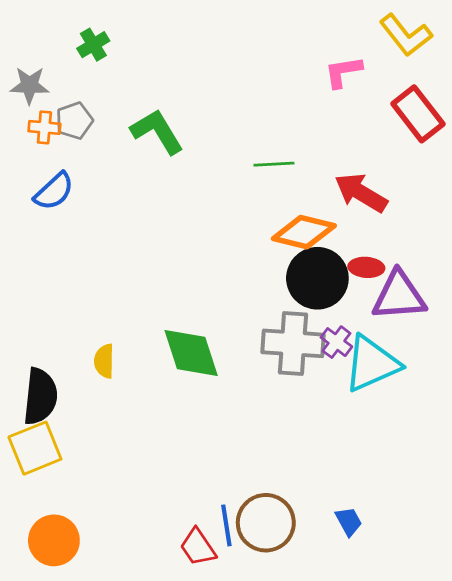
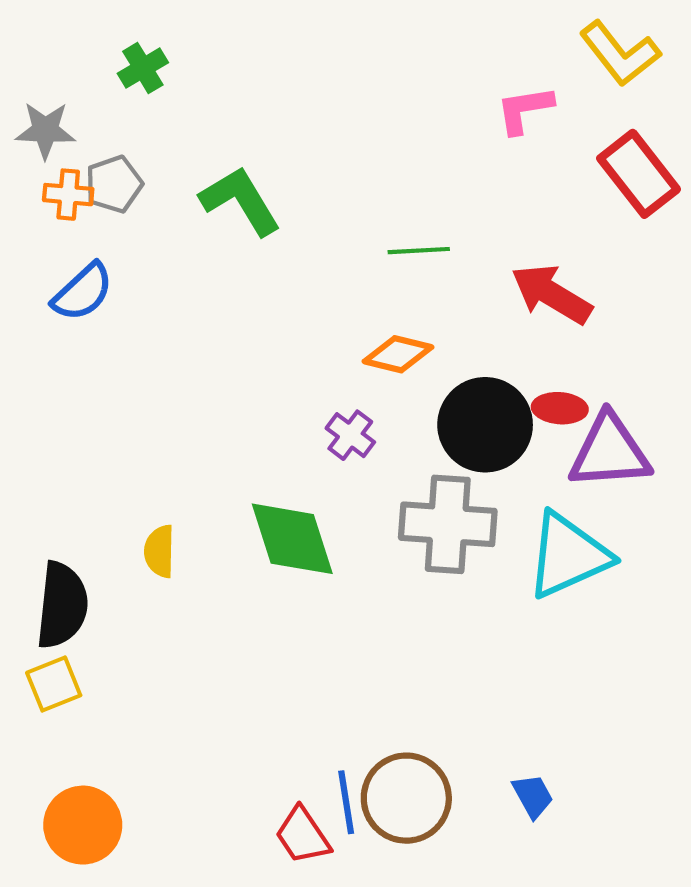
orange diamond: (304, 232) -> (398, 354), moved, size x0.7
purple cross: (336, 342) -> (350, 435), moved
yellow square: (35, 448) -> (54, 684), size x0.7

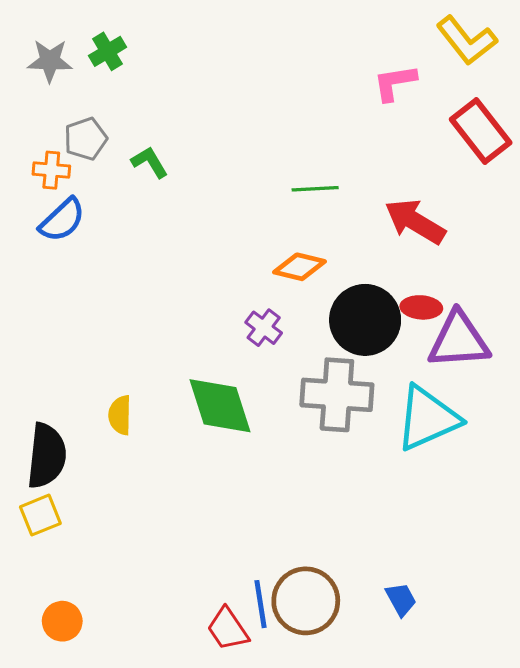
gray star: (45, 130) -> (50, 61), moved
orange cross: (68, 195) -> (51, 170), moved
green L-shape: (240, 201) -> (150, 162), moved, size x0.6
orange circle: (83, 825) -> (62, 621), size x0.7

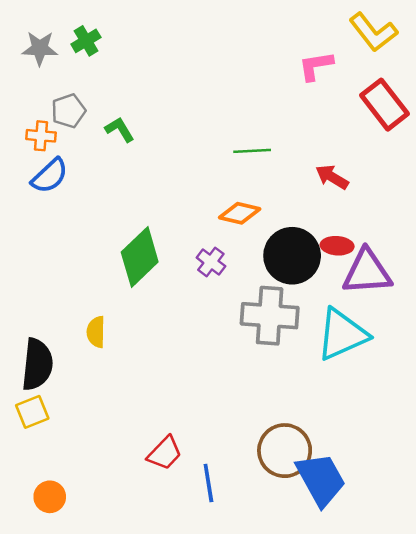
red arrow: (415, 222) -> (332, 177), size x0.7
green diamond: (220, 406) -> (140, 257), moved, turned 64
blue trapezoid: (401, 599) -> (321, 479), size x2.0
brown circle: (306, 601) -> (285, 451), moved
red trapezoid: (228, 629) -> (165, 453), moved, turned -102

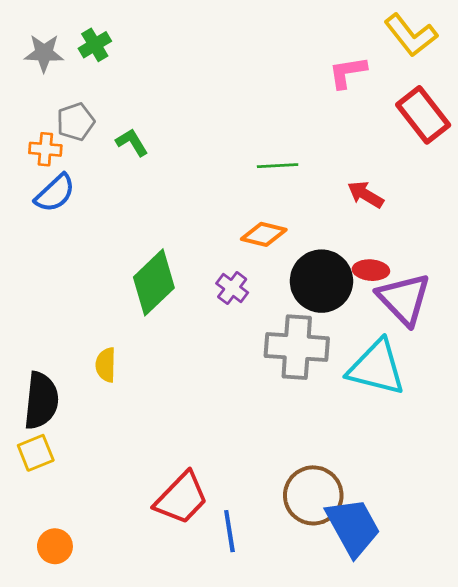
purple triangle: (367, 272) -> (404, 299), turned 50
cyan triangle: (342, 334) -> (376, 368), turned 38
red trapezoid: (165, 453) -> (181, 498), size x1.4

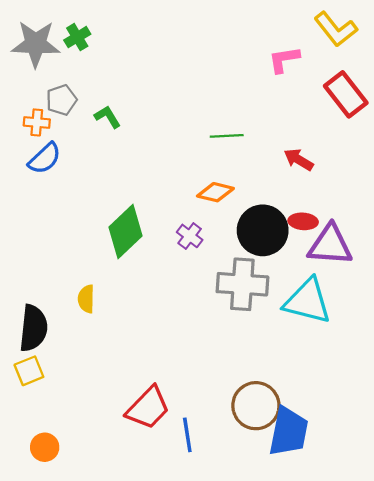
gray star: (44, 53) -> (36, 44), size x1.5
purple triangle: (404, 299) -> (330, 245), turned -42
blue trapezoid: (353, 527) -> (288, 431), turned 40

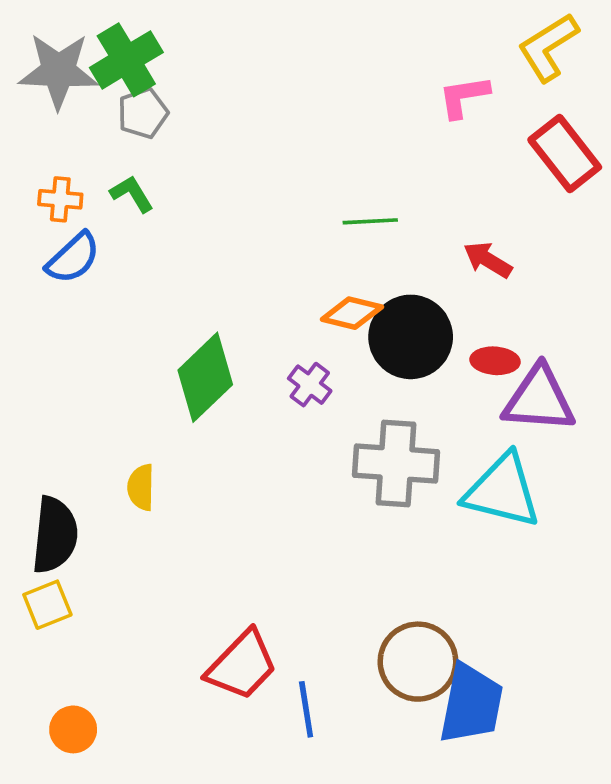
yellow L-shape: (336, 29) -> (548, 47), turned 96
green cross: (77, 37) -> (126, 60), size x1.6
gray pentagon: (61, 100) -> (143, 113), moved
green L-shape: (108, 117) -> (132, 194), moved
black circle: (263, 230) -> (411, 337), moved

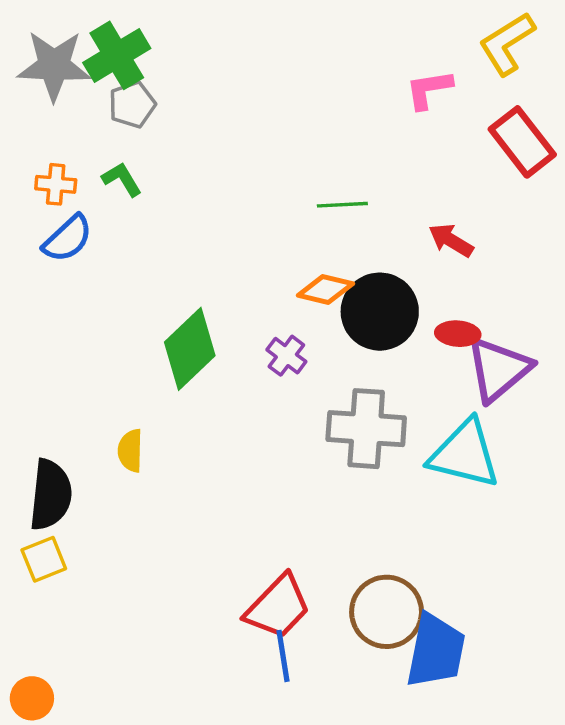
purple triangle: (539, 399) -> (498, 369), turned -44
red trapezoid: (242, 665) -> (278, 607), moved
orange circle: (73, 729) -> (32, 698), moved

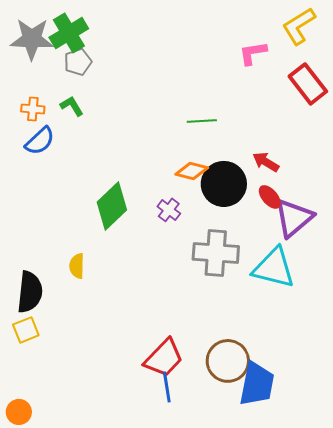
red arrow: (451, 240) -> (266, 162), moved
red ellipse: (458, 334) -> (270, 197), turned 45

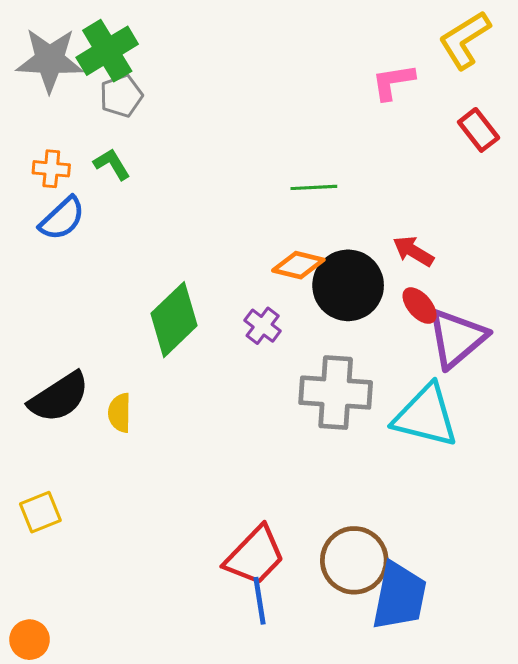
red rectangle: (308, 84) -> (479, 130), size x0.7
black semicircle: (30, 292) -> (59, 397), moved, turned 51

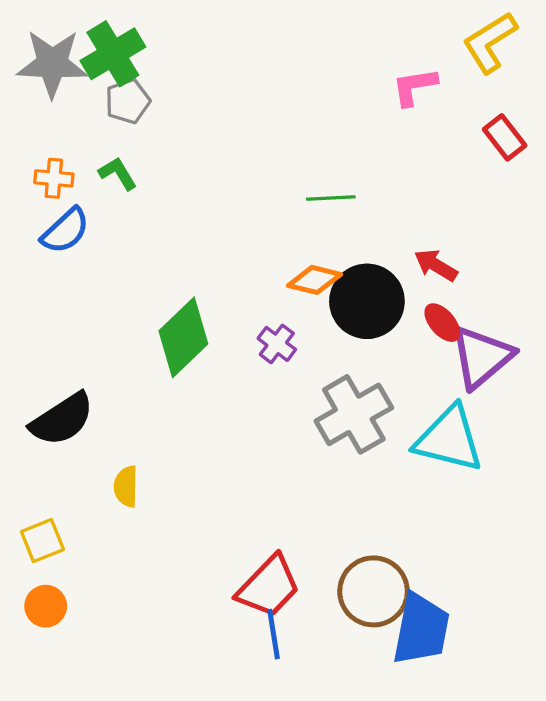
gray cross: (336, 393) -> (354, 414), turned -34
yellow semicircle: (120, 413) -> (126, 487), moved
orange circle: (30, 640) -> (46, 606), moved

